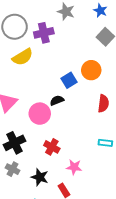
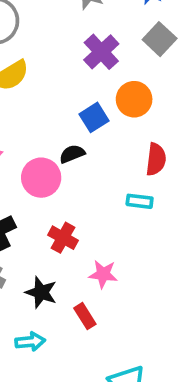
purple cross: (44, 33) -> (101, 52), moved, turned -30
cyan rectangle: (105, 143) -> (140, 201), moved

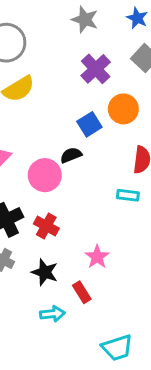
red cross: (63, 238) -> (46, 226), moved
pink star: (103, 274) -> (97, 257), turned 30
cyan arrow: (30, 342) -> (52, 314), moved

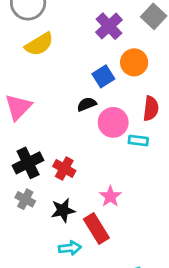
pink circle: (45, 175) -> (113, 122), moved
black star: (45, 272) -> (63, 210), turned -30
red rectangle: (82, 292) -> (96, 228), size x1.5

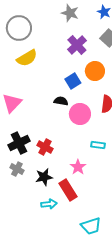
black semicircle: (87, 104) -> (61, 101), turned 32
cyan rectangle: (138, 141) -> (98, 145), moved

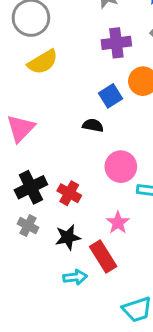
purple cross: (77, 45) -> (116, 43), turned 36
pink circle: (80, 114) -> (121, 167), moved

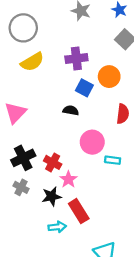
purple cross: (116, 43) -> (76, 58), moved
blue square: (111, 96) -> (84, 88), turned -30
pink star: (118, 223) -> (68, 179), moved

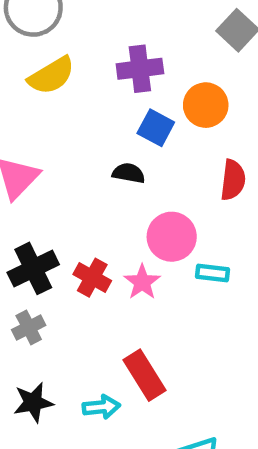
pink star: (68, 179) -> (142, 282), moved
gray cross: (21, 187) -> (29, 327), turned 35
black star: (52, 196) -> (33, 402), moved

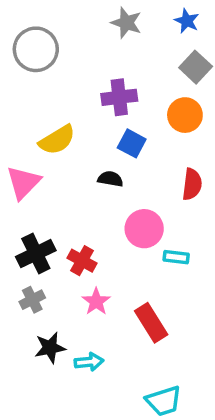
yellow semicircle: (51, 76) -> (57, 140), moved
orange circle: (206, 105) -> (185, 115), moved
pink star: (142, 282) -> (96, 301), moved
red rectangle: (144, 375) -> (151, 323), moved
black star: (33, 402) -> (50, 348), moved

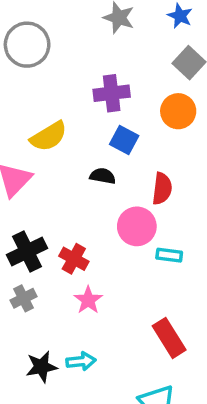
red semicircle: (192, 184) -> (162, 189), moved
red rectangle: (151, 323) -> (169, 338), moved
black star: (50, 348) -> (41, 367), moved

